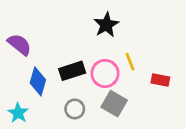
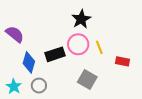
pink circle: (105, 73) -> (78, 44), moved
gray circle: (75, 109) -> (39, 86), moved

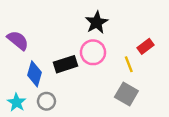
yellow line: (99, 47) -> (129, 64), moved
red rectangle: (122, 61) -> (146, 46), moved, turned -48
gray square: (87, 79) -> (126, 94), moved

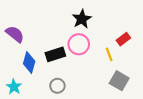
gray square: (126, 94) -> (119, 81), moved
gray circle: (46, 101) -> (57, 86), moved

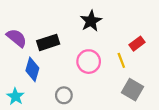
pink circle: (79, 44) -> (89, 62), moved
black rectangle: (55, 54) -> (48, 42), moved

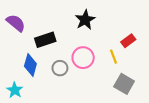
purple semicircle: (17, 38) -> (16, 23), moved
gray circle: (64, 95) -> (60, 68), moved

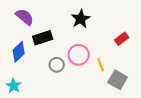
purple semicircle: (16, 23) -> (25, 17), moved
yellow line: (114, 57) -> (101, 65), moved
blue diamond: (30, 65) -> (19, 52), moved, turned 30

